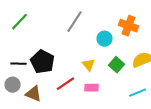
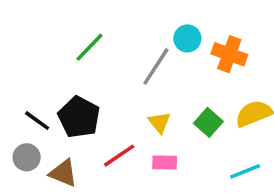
green line: (20, 22) -> (89, 47), moved
gray line: (74, 22) -> (156, 66), moved
cyan circle: (104, 39) -> (187, 38), moved
black line: (18, 64) -> (37, 121), turned 35

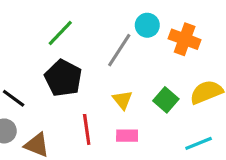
black pentagon: (79, 117) -> (63, 78), moved
red line: (119, 156) -> (87, 129), turned -64

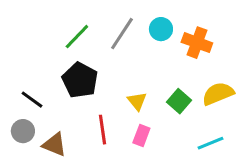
gray line: (119, 50) -> (122, 34), moved
pink rectangle: (127, 136) -> (141, 136), turned -70

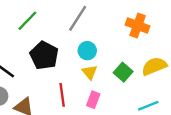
cyan circle: (161, 29) -> (87, 51), moved
green line: (77, 37) -> (27, 21), moved

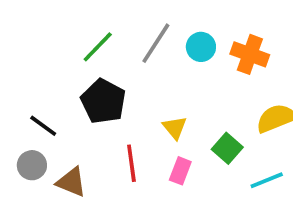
green line: (27, 21) -> (98, 47), moved
cyan circle: (87, 51) -> (201, 47), moved
green square: (123, 72) -> (227, 148), moved

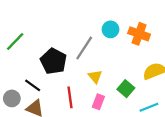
gray line: (156, 43) -> (84, 48), moved
green line: (98, 47) -> (15, 41), moved
black line: (43, 126) -> (33, 85), moved

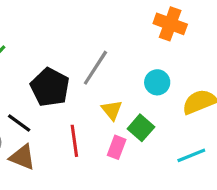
cyan circle: (111, 29) -> (157, 82), moved
orange cross: (139, 34) -> (170, 24), moved
green square: (126, 89) -> (141, 128), moved

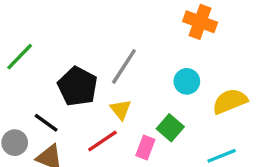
yellow triangle: (112, 110) -> (121, 110), moved
red line: (74, 141) -> (102, 141), turned 64

